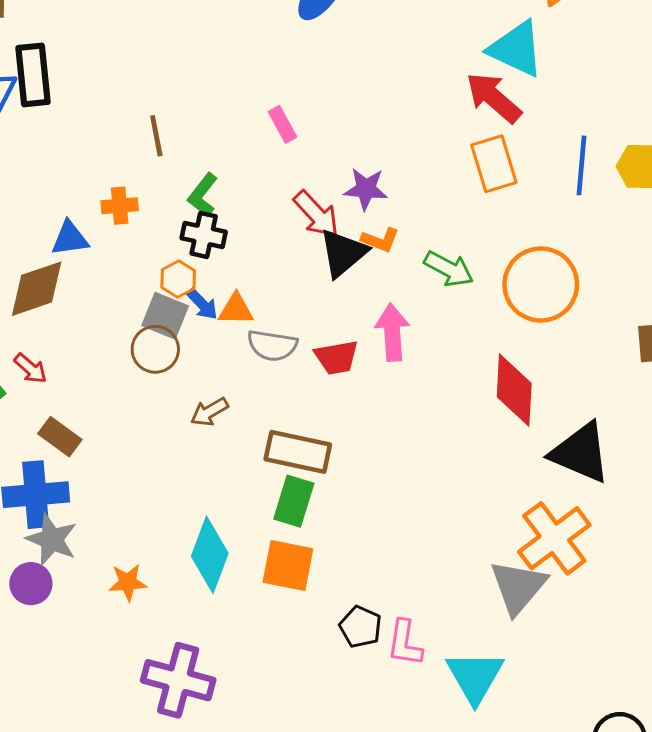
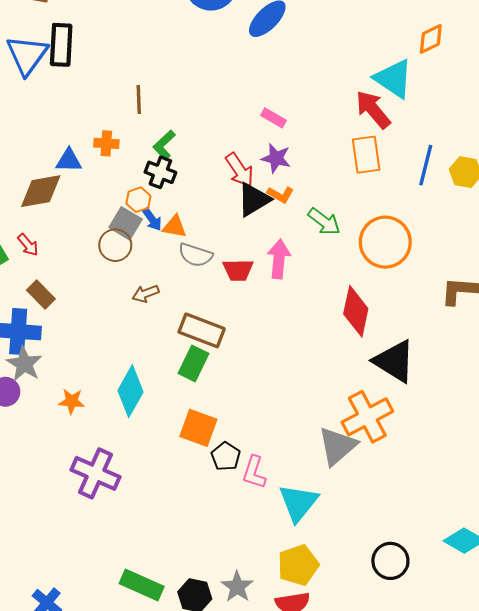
pink rectangle: (283, 124) -> (274, 118), moved, turned -40
orange square: (288, 565) -> (198, 428), moved

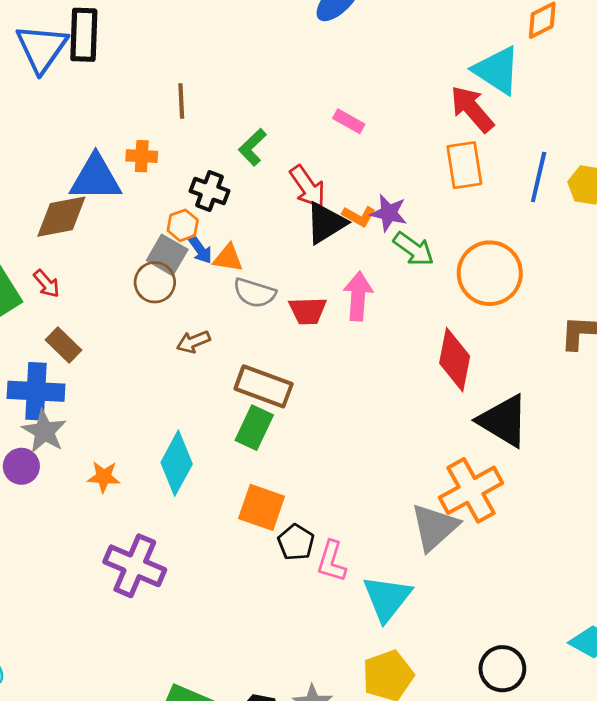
green L-shape: (164, 145) -> (253, 147), moved
purple star: (276, 158) -> (389, 213), moved
blue triangle: (69, 160) -> (96, 178), size x1.6

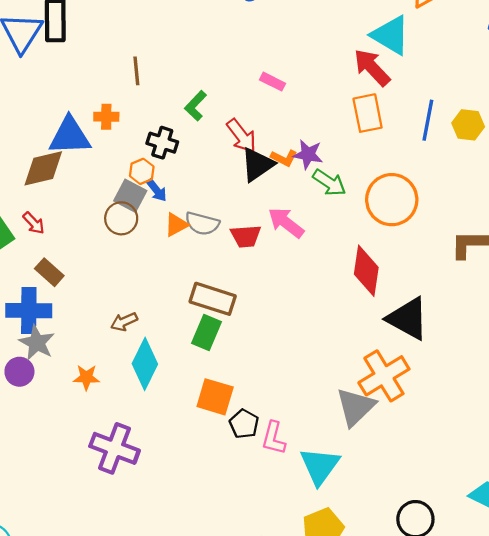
orange triangle: (228, 258) -> (176, 225), moved, turned -35
pink arrow: (358, 296) -> (286, 223), turned -54
brown arrow: (193, 342) -> (124, 322), moved

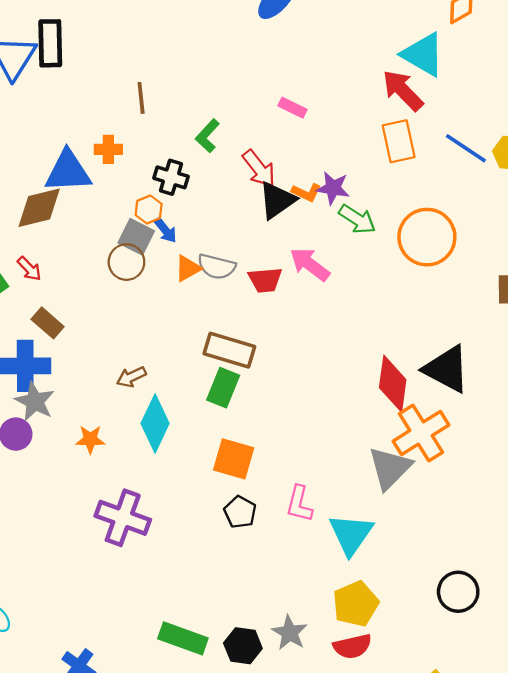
blue line: (428, 120) -> (466, 148), turned -66
red diamond: (366, 271) -> (393, 384), moved
black pentagon: (244, 424) -> (240, 512), moved

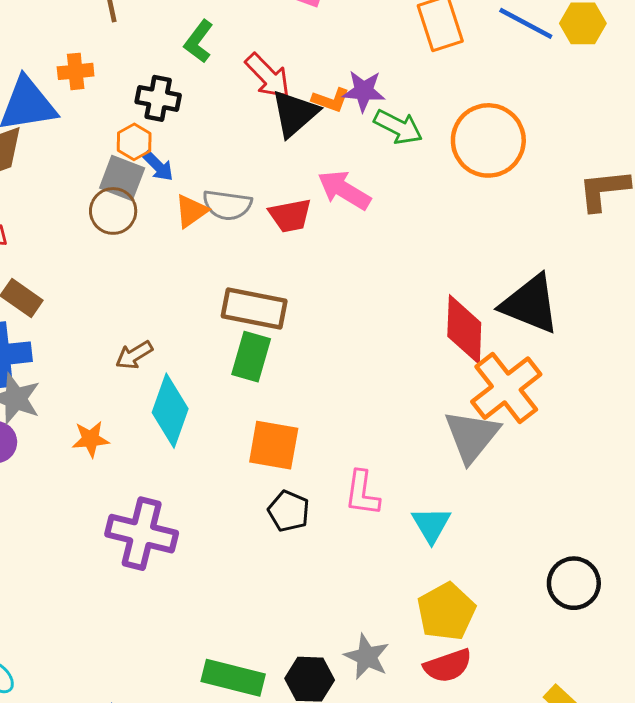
cyan triangle: (351, 534) -> (431, 525), size x0.7

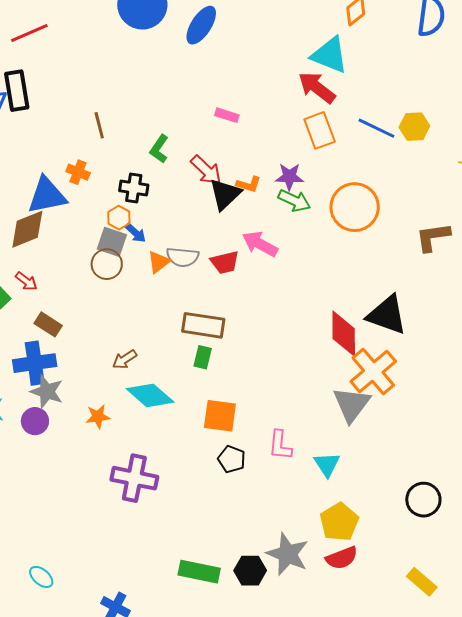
orange cross: (76, 71) -> (78, 172), turned 30
purple star: (364, 91) -> (289, 177), moved
green rectangle: (251, 357) -> (203, 357), size x0.7
cyan diamond: (170, 411) -> (150, 395), turned -66
gray star: (367, 657) -> (288, 554), size x1.4

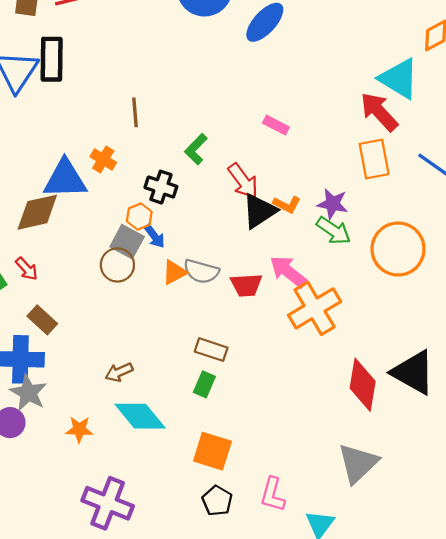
brown rectangle: (203, 325) -> (211, 350), size x0.7
orange cross: (373, 371) -> (315, 308), moved

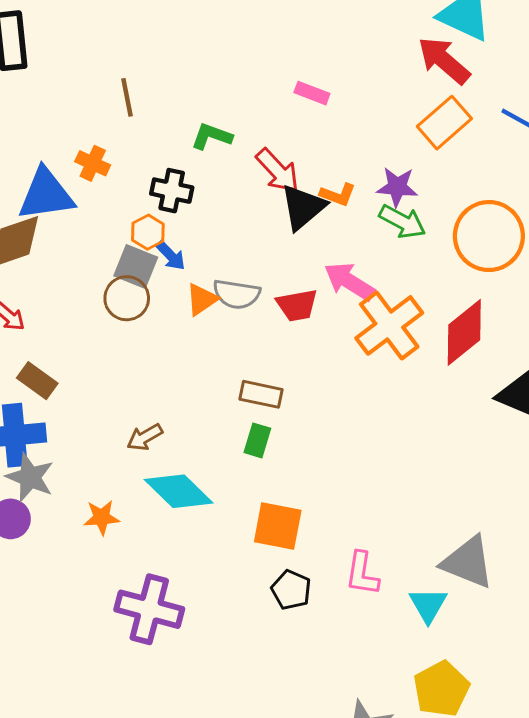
green L-shape: (196, 149) -> (212, 136), turned 72
orange rectangle: (374, 159) -> (444, 123), turned 66
red diamond: (363, 385) -> (464, 332), moved, turned 48
gray triangle: (358, 463) -> (468, 562), moved, turned -48

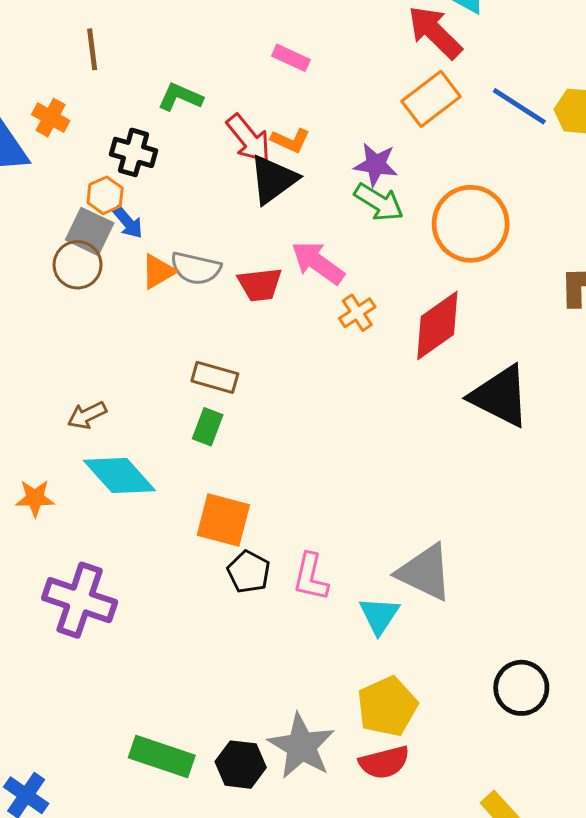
orange L-shape: (338, 195) -> (290, 140), moved
orange cross: (389, 325) -> (357, 313), size x0.5
black pentagon: (291, 590) -> (249, 572), moved

